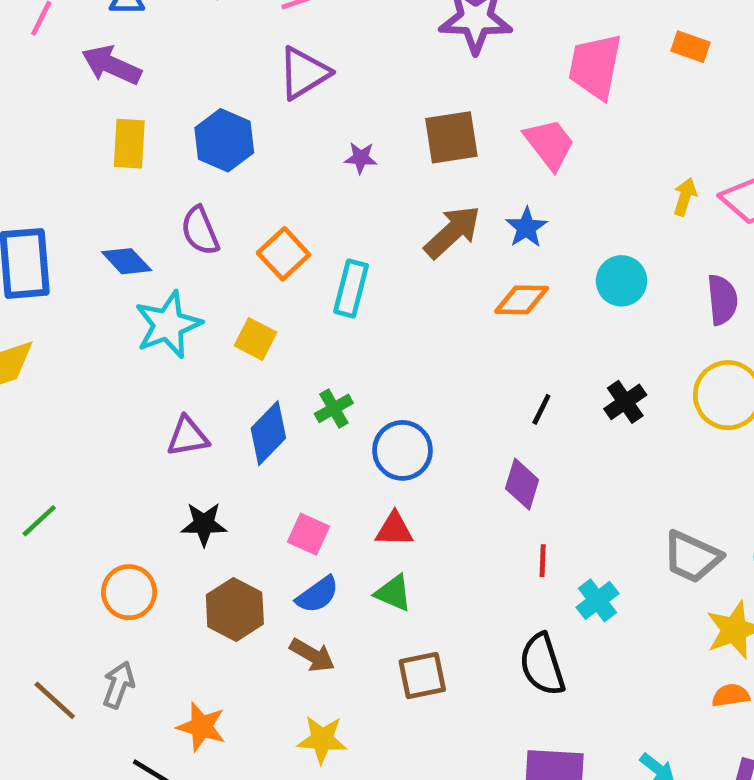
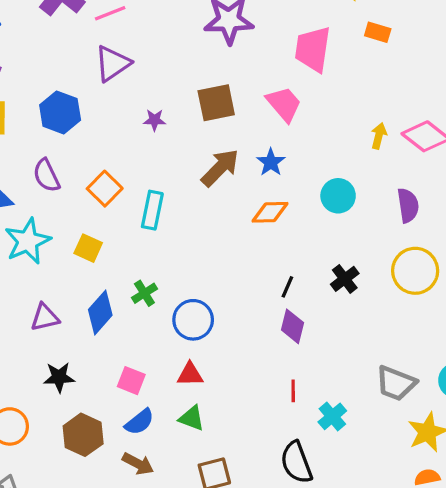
purple diamond: (522, 484) -> (293, 326), moved

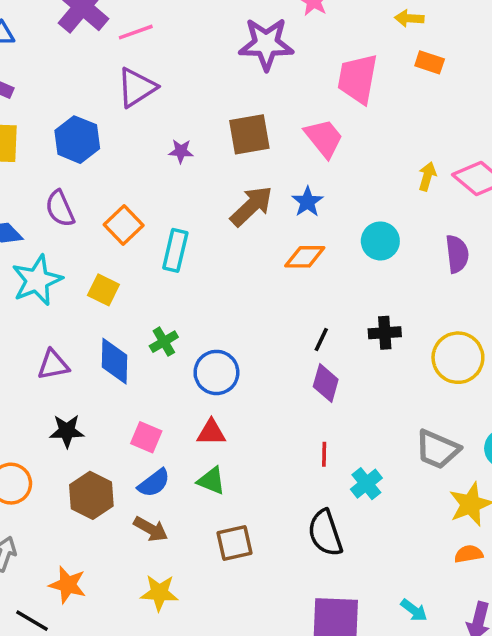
yellow circle: (415, 271) -> (458, 358), moved
black cross: (345, 279) -> (385, 333), turned 32
blue diamond: (100, 312) -> (115, 361), turned -42

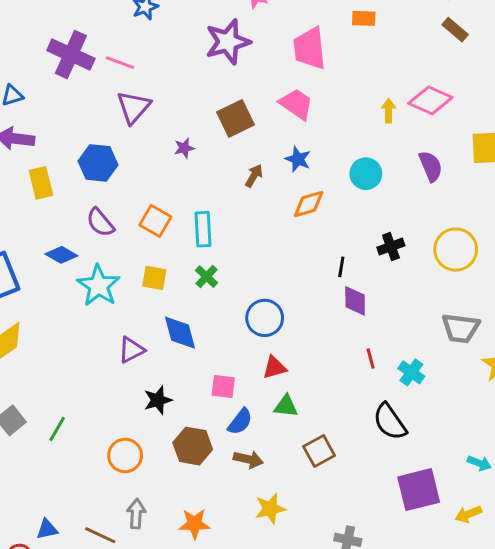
pink line: (136, 32) -> (120, 63), turned 56
brown arrow: (251, 206) -> (254, 176), size x0.6
green cross: (164, 342) -> (207, 277), moved

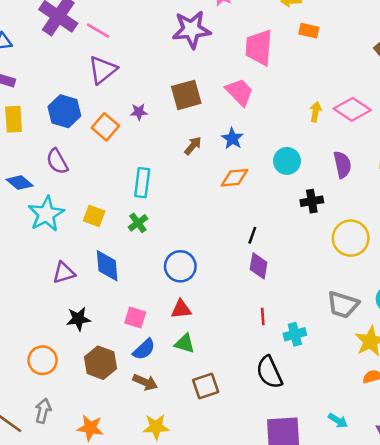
orange square: (155, 221) -> (105, 127), moved
black cross: (391, 247) -> (312, 201), moved
cyan cross: (411, 372) -> (295, 334), turned 30

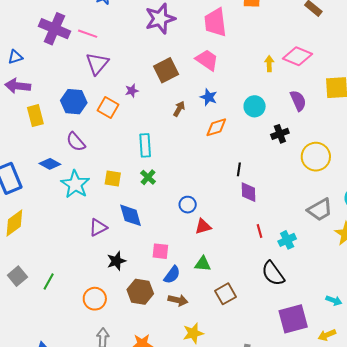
blue circle: (180, 266) -> (188, 205), size x0.7
gray trapezoid: (343, 305) -> (320, 210), turned -36
red triangle: (181, 309) -> (203, 226), moved

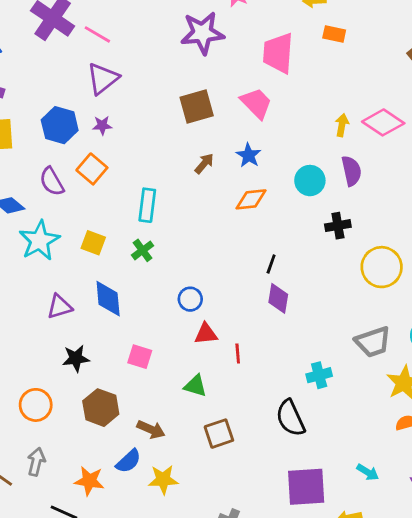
purple star: (132, 91) -> (102, 125), moved
purple semicircle: (298, 101) -> (351, 171), moved
orange square: (108, 107) -> (92, 169), moved
red line: (259, 231) -> (238, 353), moved
blue semicircle: (172, 275) -> (128, 461), moved

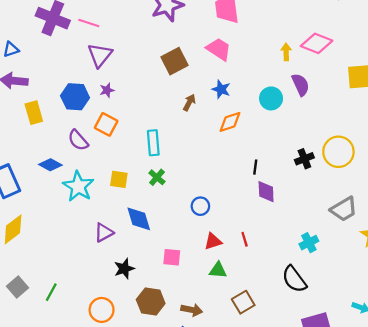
black cross: (338, 226) -> (304, 159), moved
red triangle: (206, 334) -> (213, 241), moved

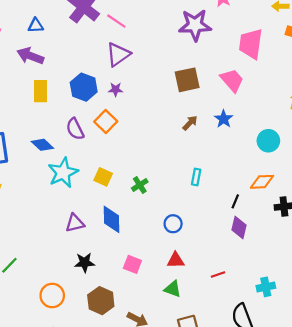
orange diamond: (230, 122) -> (262, 182), moved
cyan rectangle: (153, 143) -> (196, 177), moved, size x0.7
red line: (245, 239) -> (218, 274), moved, turned 72

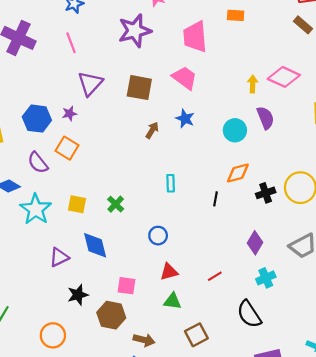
pink line: (116, 21) -> (71, 43), moved, turned 48
purple triangle: (118, 54) -> (90, 83), moved
brown square: (187, 80) -> (139, 88), turned 35
purple diamond: (239, 227) -> (255, 243), moved, turned 30
brown hexagon: (101, 301) -> (111, 315), moved

